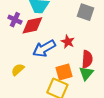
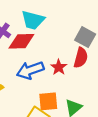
red semicircle: (87, 59) -> (81, 58), moved

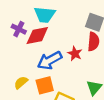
orange square: (48, 101) -> (45, 85), moved

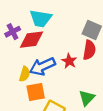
purple cross: (19, 29) -> (13, 32), turned 32
yellow semicircle: (21, 83) -> (25, 74), moved, turned 144

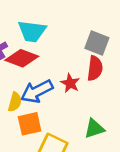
red diamond: (31, 40) -> (22, 58), turned 30
green triangle: (87, 98) -> (94, 129), turned 30

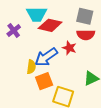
red diamond: (22, 58) -> (50, 25), moved
red semicircle: (95, 68) -> (86, 35), turned 90

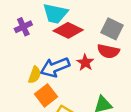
orange square: (44, 81) -> (46, 95), turned -30

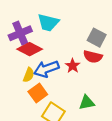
purple cross: (23, 27) -> (20, 33), size x1.5
red diamond: (68, 30) -> (30, 49), moved

